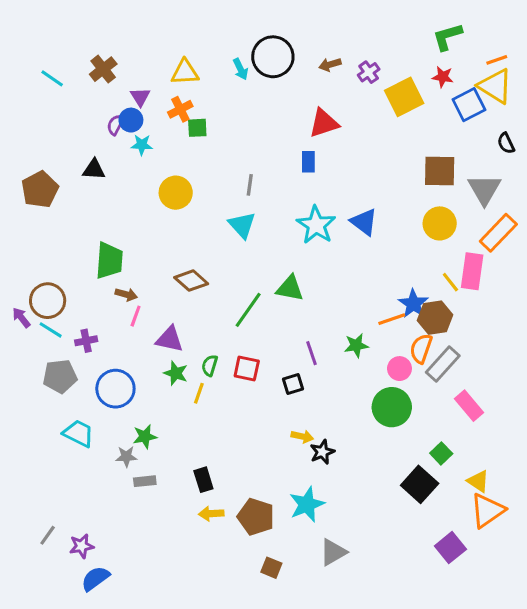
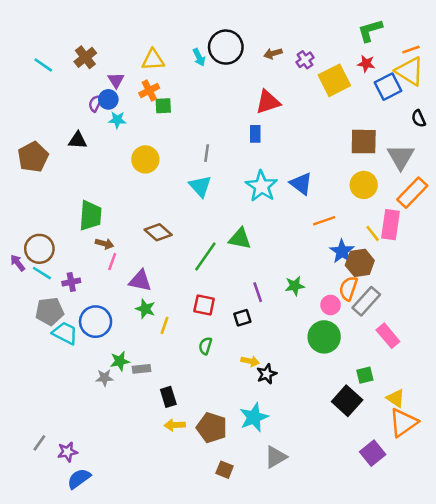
orange line: (392, 319) -> (324, 221), moved
green semicircle: (210, 365) -> (205, 346), moved
cyan trapezoid: (78, 433) -> (65, 333), moved
green square: (441, 453) -> (365, 375), turned 30
gray rectangle: (145, 481) -> (142, 369), moved

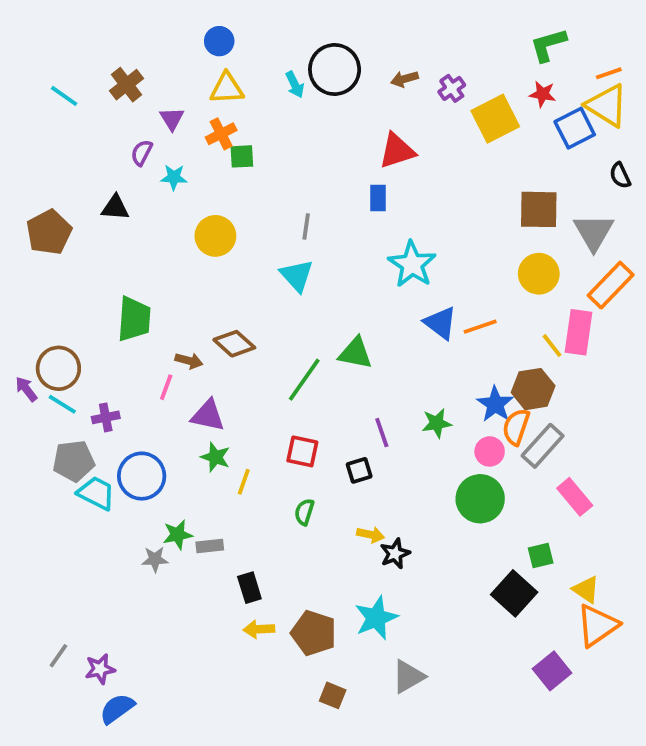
blue circle: (108, 99) -> (219, 41), moved
blue triangle: (301, 184) -> (440, 323), moved
cyan star: (262, 186) -> (412, 264), moved
brown arrow: (104, 244) -> (189, 361), moved
blue star: (342, 251) -> (495, 404), moved

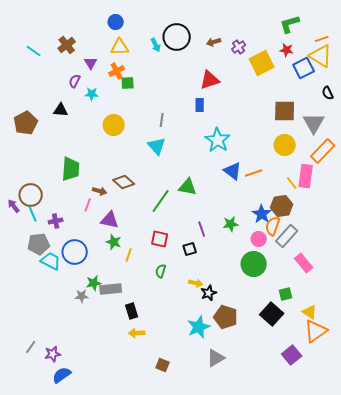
cyan line: (62, 404) -> (33, 214), turned 35
gray rectangle: (210, 546) -> (111, 289), size x1.5
brown pentagon: (314, 633) -> (226, 317), moved
brown square: (333, 695) -> (163, 365), moved

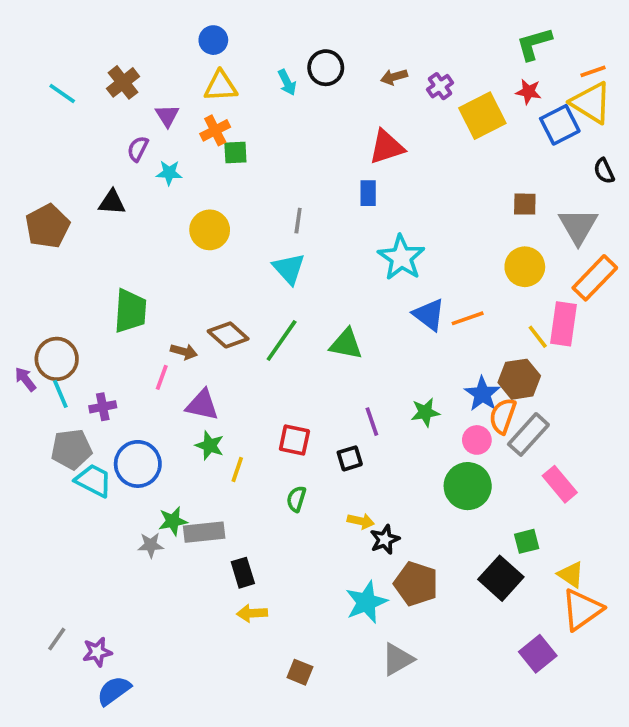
black circle: (177, 37) -> (326, 68), size x0.7
brown square: (285, 111) -> (525, 204), size x0.6
green line: (161, 201) -> (282, 340), moved

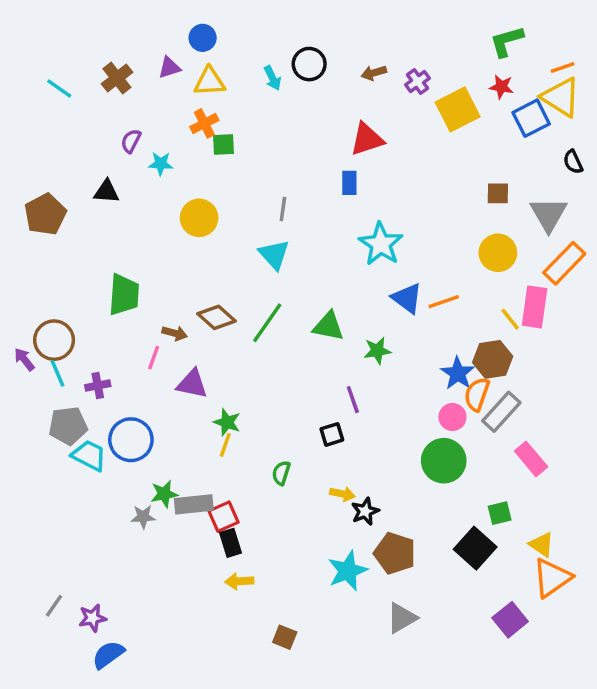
purple triangle: (167, 116) -> (169, 68), moved, turned 45
green star: (425, 412) -> (377, 351), moved
red square: (294, 440) -> (224, 517), moved, turned -36
green star: (210, 446) -> (227, 422), moved
gray triangle: (398, 659) -> (402, 618), moved

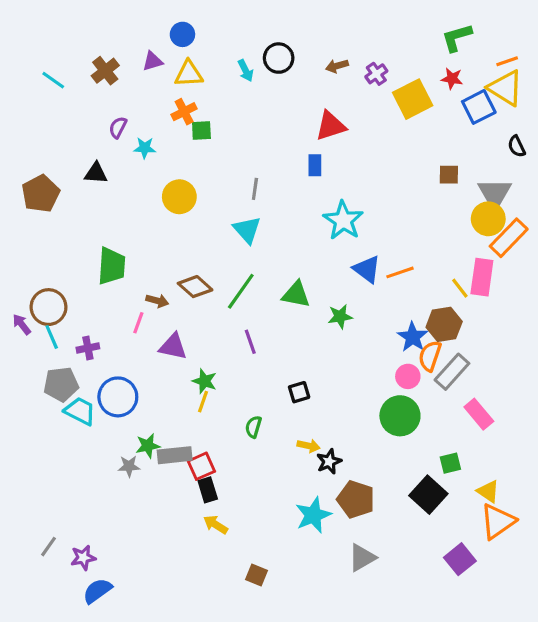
yellow circle: (498, 253) -> (488, 219), moved
purple line: (353, 400) -> (250, 342), moved
yellow arrow: (239, 581) -> (216, 525), turned 35

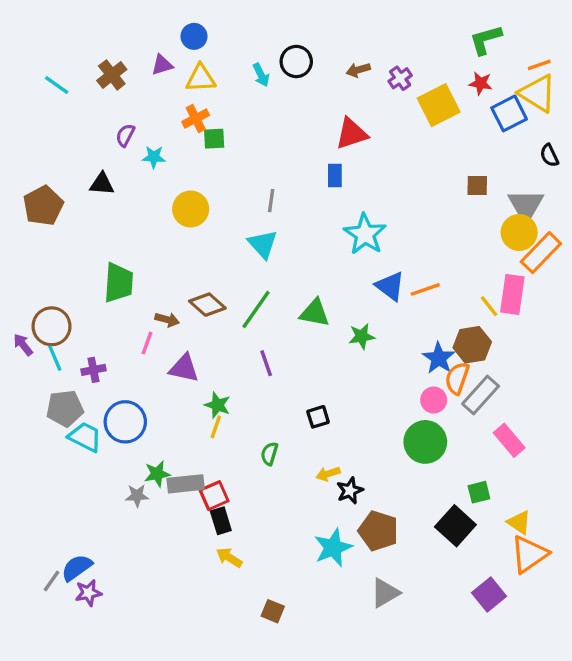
yellow arrow: (309, 446) -> (328, 474), turned 150
blue semicircle: (97, 591) -> (77, 568), moved

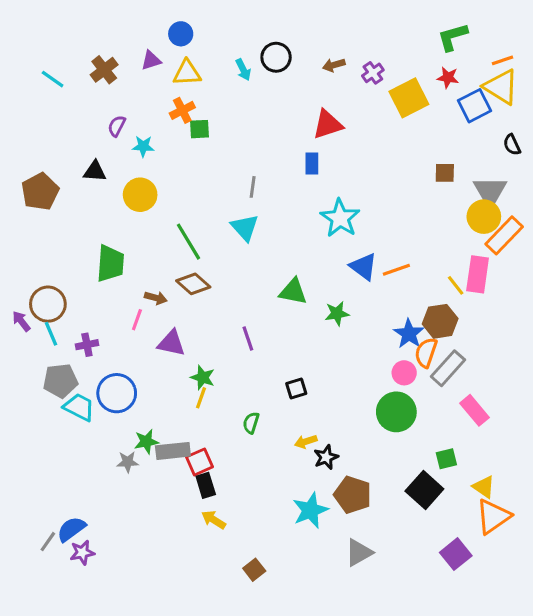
yellow circle: (191, 209) -> (140, 195), moved
green line: (256, 310) -> (189, 242), moved, turned -66
brown square: (273, 611) -> (254, 570), turned 30

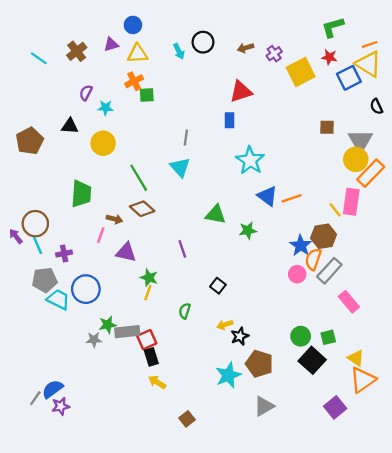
black square: (296, 388) -> (218, 286), turned -35
green circle: (396, 412) -> (301, 336), moved, size x0.7

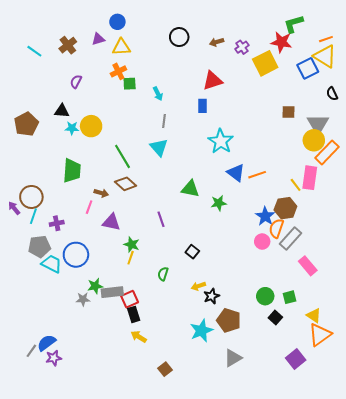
cyan arrow: (179, 51) -> (158, 94), moved
red star: (329, 57) -> (281, 42), moved, size x1.5
cyan star: (105, 108) -> (72, 128), moved
cyan line: (38, 245) -> (33, 216), turned 42
black square: (312, 360) -> (275, 317), size x0.6

